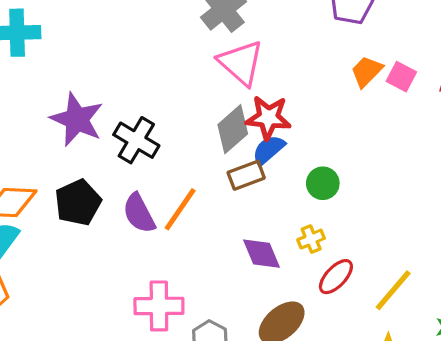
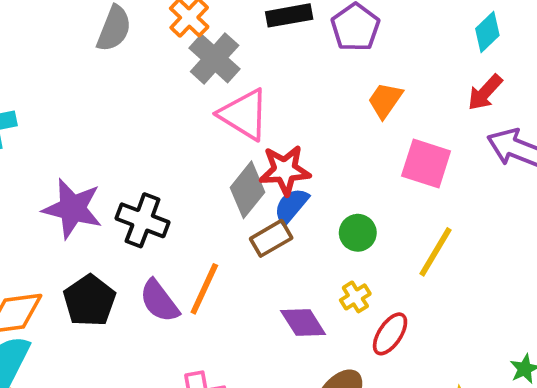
pink square: (401, 77) -> (426, 163), moved, size x1.5
yellow line: (393, 290) -> (435, 252), moved

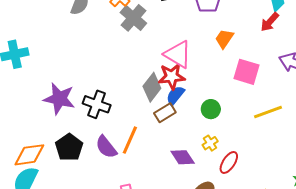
red arrow: (485, 92) -> (270, 22), moved
pink triangle: (244, 114) -> (178, 54), moved
yellow line: (435, 252) -> (268, 112), moved, turned 40

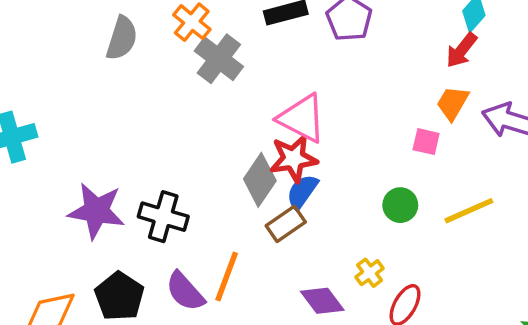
orange trapezoid: (224, 39) -> (453, 103), moved
pink square: (246, 72) -> (426, 142), size x0.6
green circle: (211, 109) -> (400, 205), moved

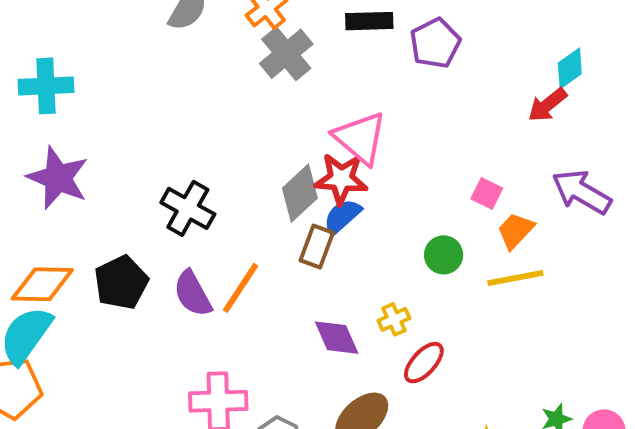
orange trapezoid: (453, 103) -> (516, 231), moved
purple star: (96, 211) -> (58, 178), moved
brown rectangle: (286, 224) -> (317, 247), turned -48

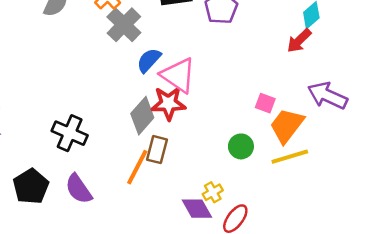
blue semicircle: (342, 216) -> (149, 60), moved
orange trapezoid: (516, 231) -> (287, 126), size x1.4
orange line: (241, 288) -> (137, 167), moved
purple diamond: (337, 338) -> (197, 209), moved

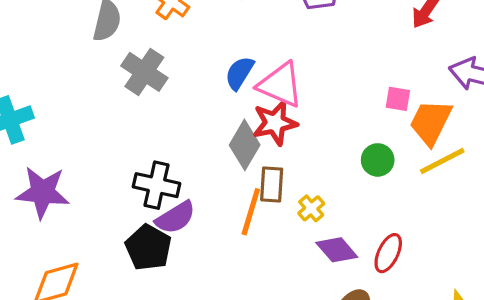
gray cross: (124, 25) -> (144, 72), moved
black pentagon: (31, 186) -> (148, 247), moved
purple semicircle: (79, 189) -> (176, 218), moved, turned -76
yellow cross: (213, 192) -> (311, 208), moved

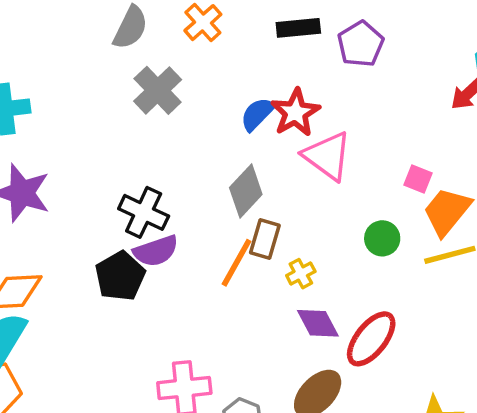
pink triangle: (280, 85) -> (327, 156), moved
red star: (275, 123) -> (295, 113), moved, turned -30
red ellipse: (388, 253) -> (371, 339), size x1.4

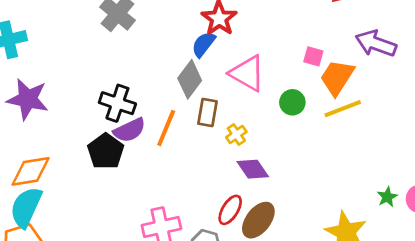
blue semicircle: (257, 114) -> (203, 44), moved
pink triangle: (327, 156) -> (247, 73), moved
orange line: (236, 263) -> (166, 128), moved
red ellipse: (371, 339) -> (230, 210), moved, size x0.7

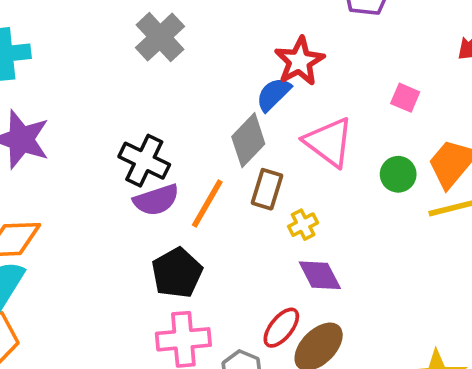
pink square: (313, 56) -> (405, 98), moved
green circle: (292, 102) -> (398, 174), moved
black pentagon: (106, 151) -> (177, 273), moved

